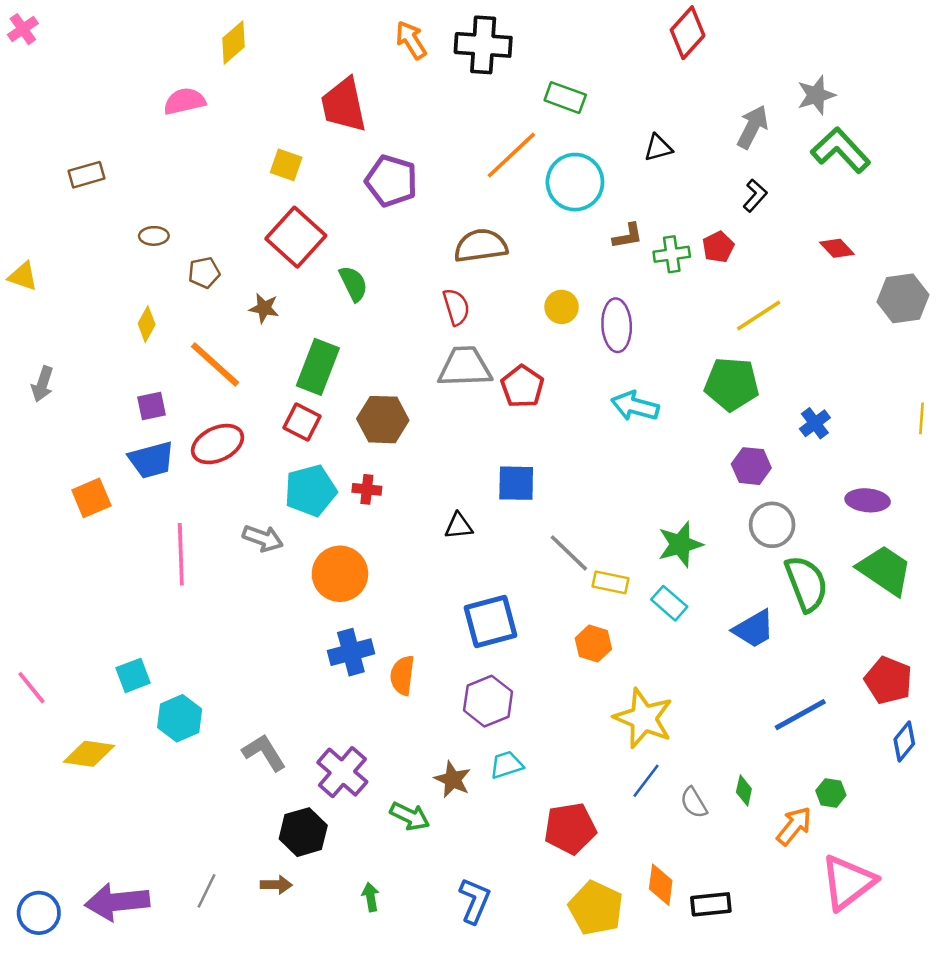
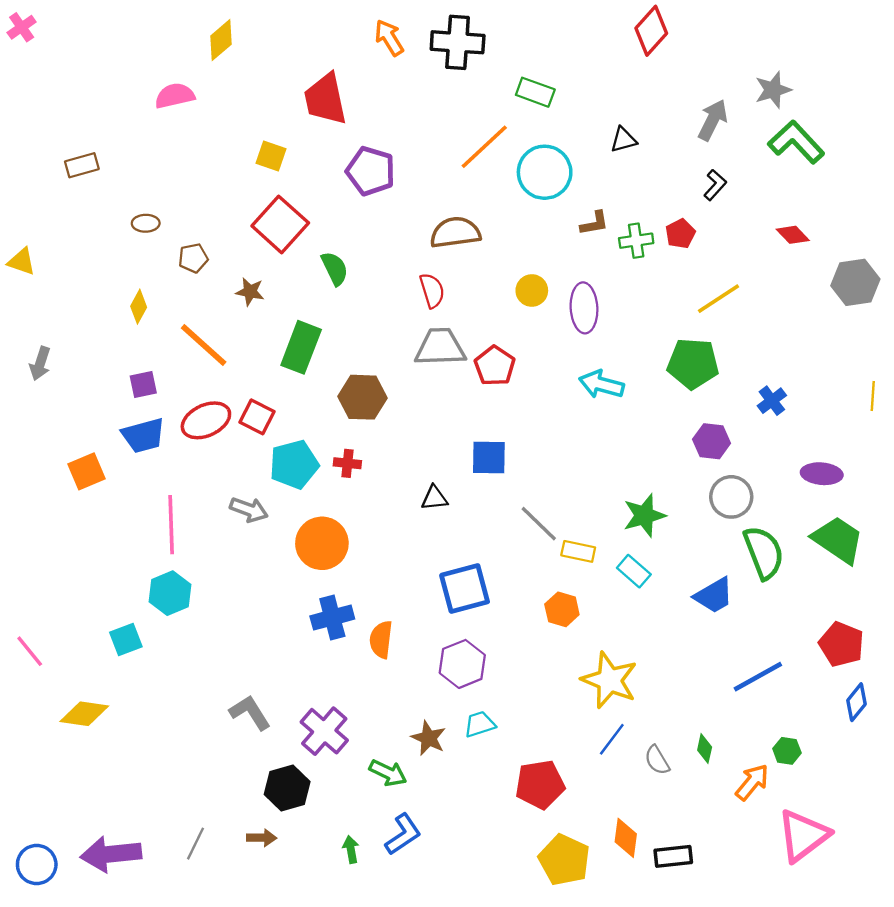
red square: (302, 422) -> (257, 417), moved
cyan hexagon: (180, 718) -> (170, 593), moved
blue L-shape: (475, 901) -> (403, 834), moved, turned 33

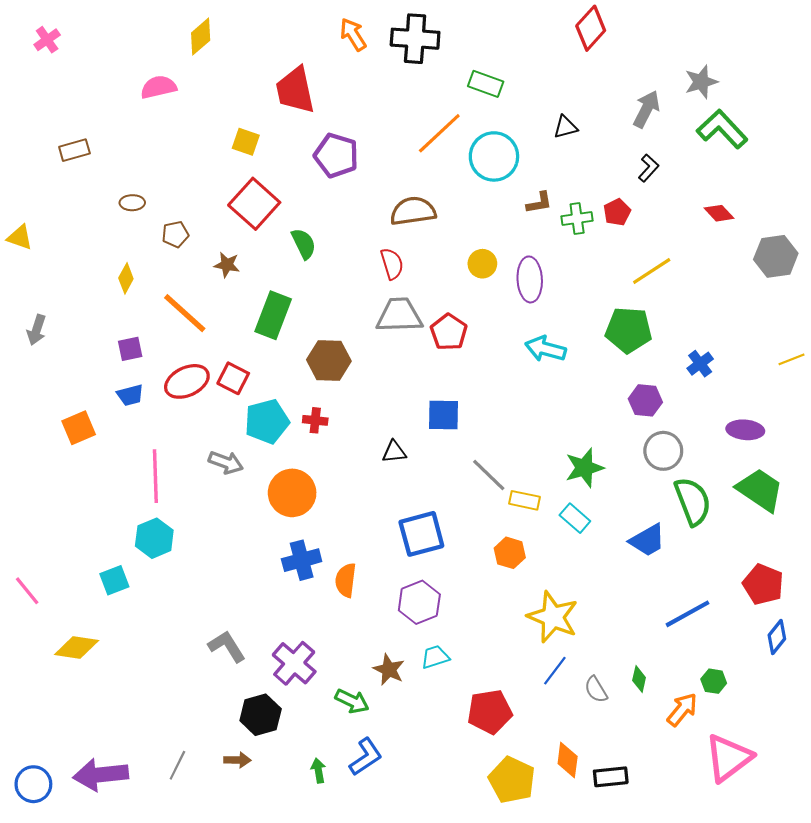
pink cross: (22, 27) -> (47, 40), moved
yellow line: (873, 396) -> (792, 359), turned 65
blue trapezoid: (143, 435) -> (130, 395), size x0.7

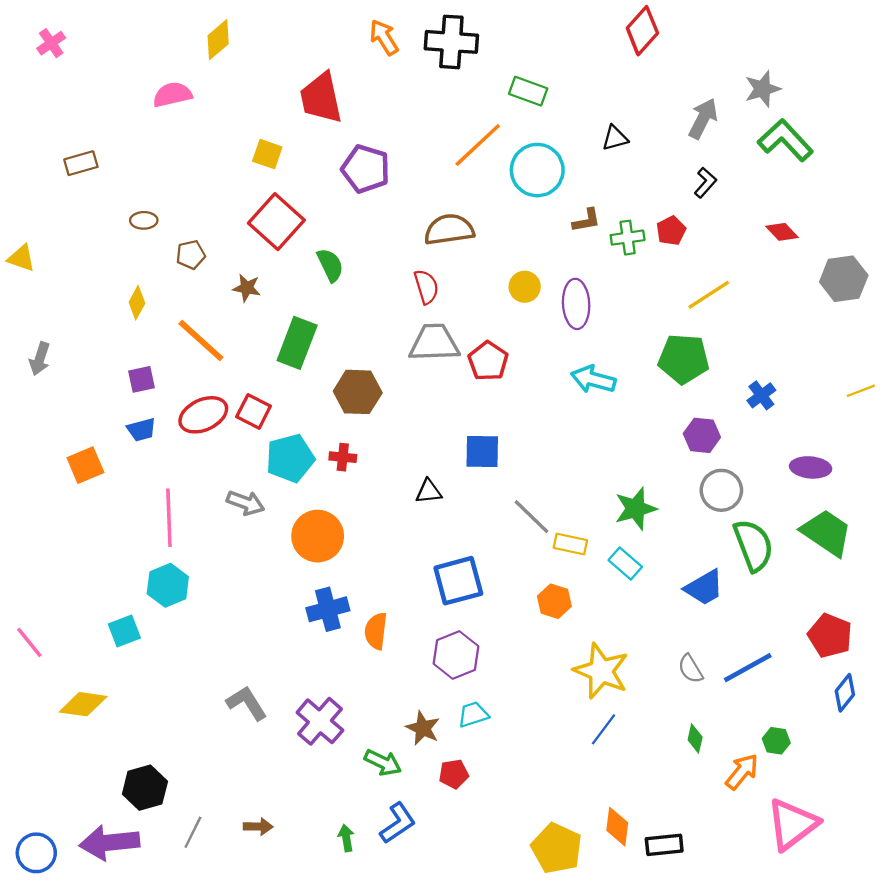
gray semicircle: (596, 690) -> (690, 669), moved
red pentagon: (490, 712) -> (454, 774), moved, size x0.6
black hexagon: (261, 715) -> (145, 788), moved

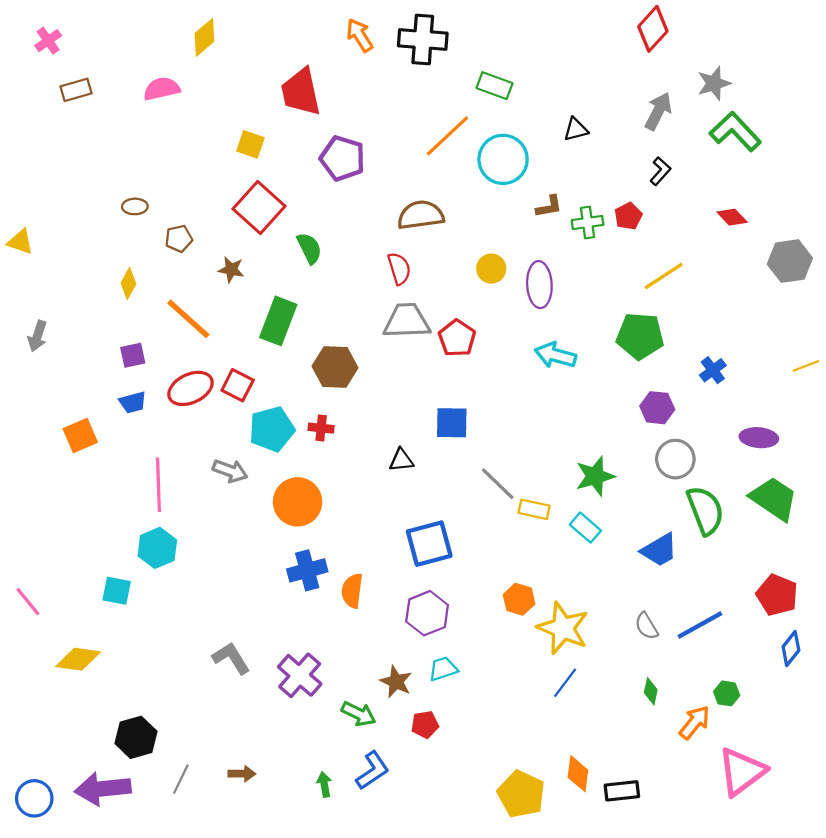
red diamond: (642, 31) -> (653, 29), moved
brown rectangle: (81, 163) -> (76, 90), moved
orange hexagon: (554, 601) -> (519, 599), moved
cyan square: (124, 631) -> (117, 591), turned 32

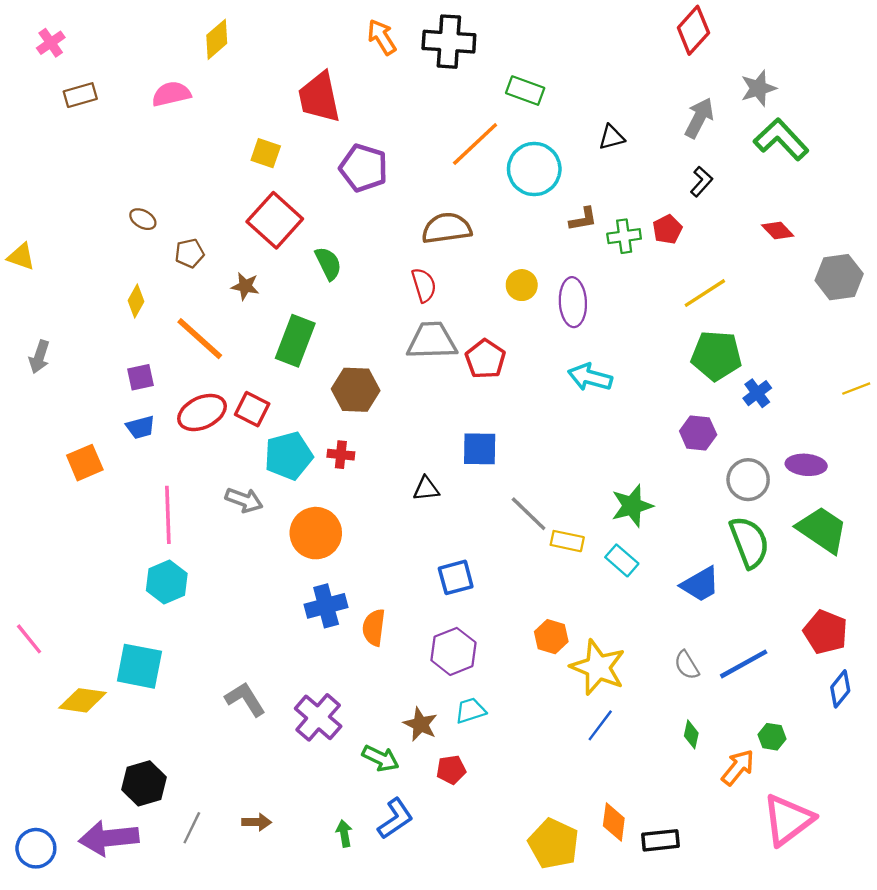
brown ellipse: (135, 206) -> (143, 219), turned 30
green pentagon: (640, 336) -> (716, 356), moved
gray circle: (675, 459) -> (748, 480), moved
blue square: (429, 544) -> (456, 577), size x0.7
cyan square: (117, 591) -> (139, 666), moved, size x1.5

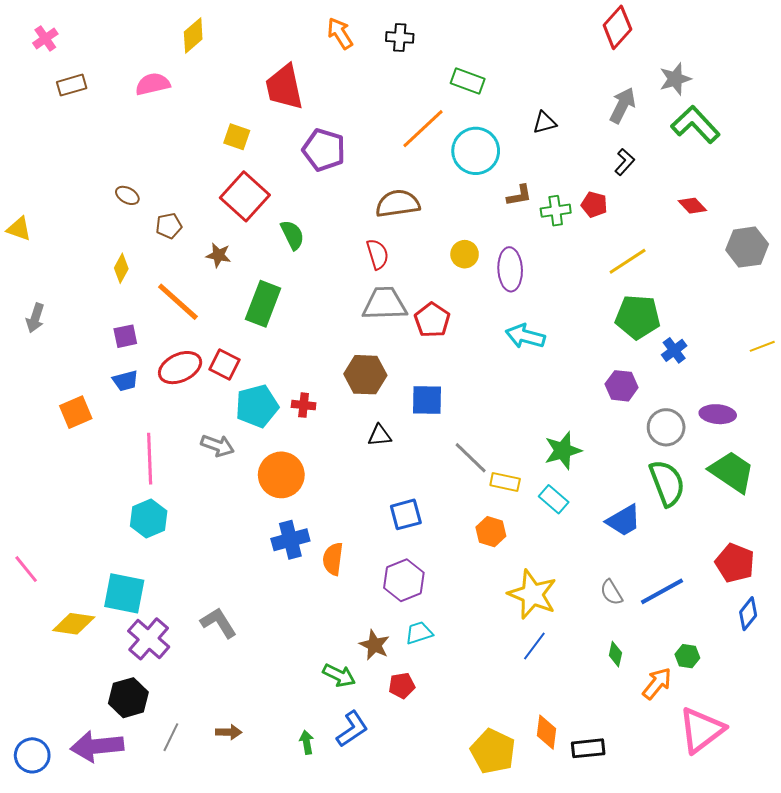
black cross: (449, 42) -> (400, 37), size x0.6
red pentagon: (667, 229) -> (594, 205), turned -30
brown hexagon: (356, 390) -> (365, 375), moved
orange hexagon: (551, 637) -> (491, 532), moved
purple cross: (318, 717) -> (149, 639), moved

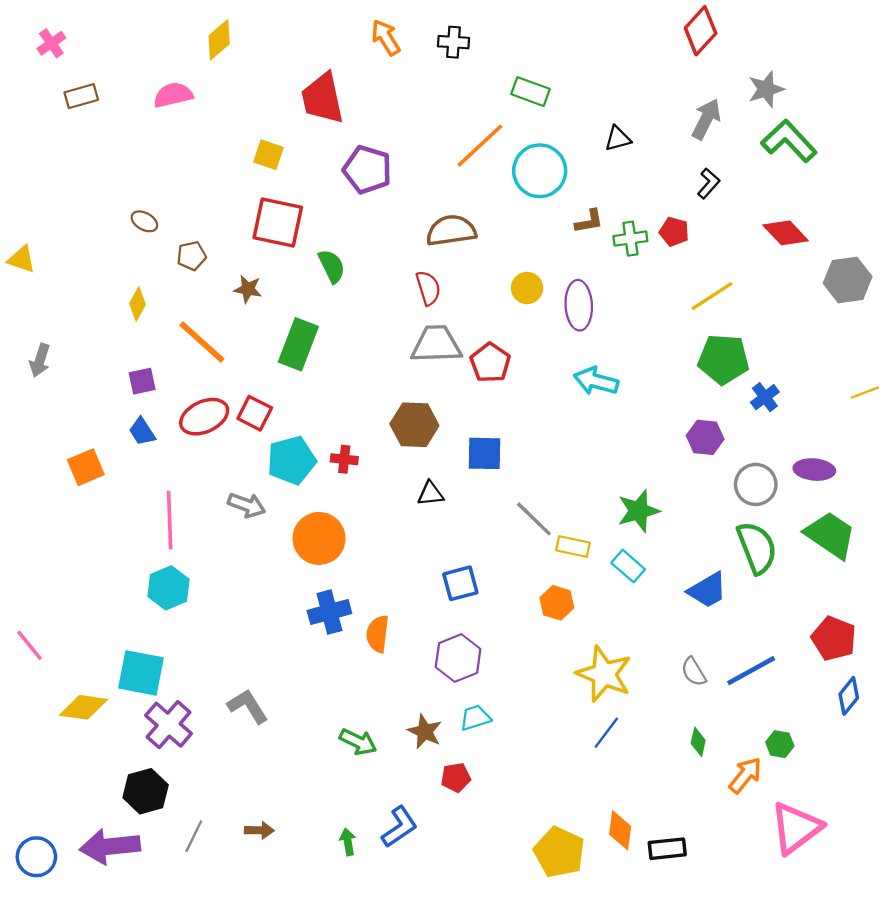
red square: (245, 196) -> (278, 222), turned -30
red diamond: (692, 206) -> (786, 233), size x1.4
blue trapezoid: (125, 381) -> (142, 432), turned 72
green arrow: (339, 675) -> (358, 742), moved

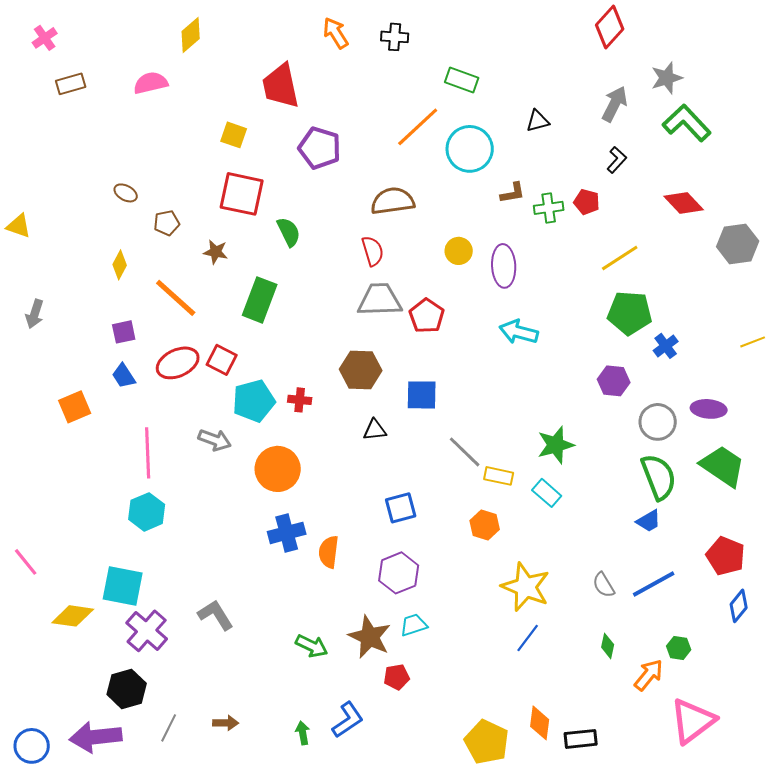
blue trapezoid: (707, 590) -> (649, 521), moved, size x0.7
brown star: (425, 731) -> (370, 637), size x1.4

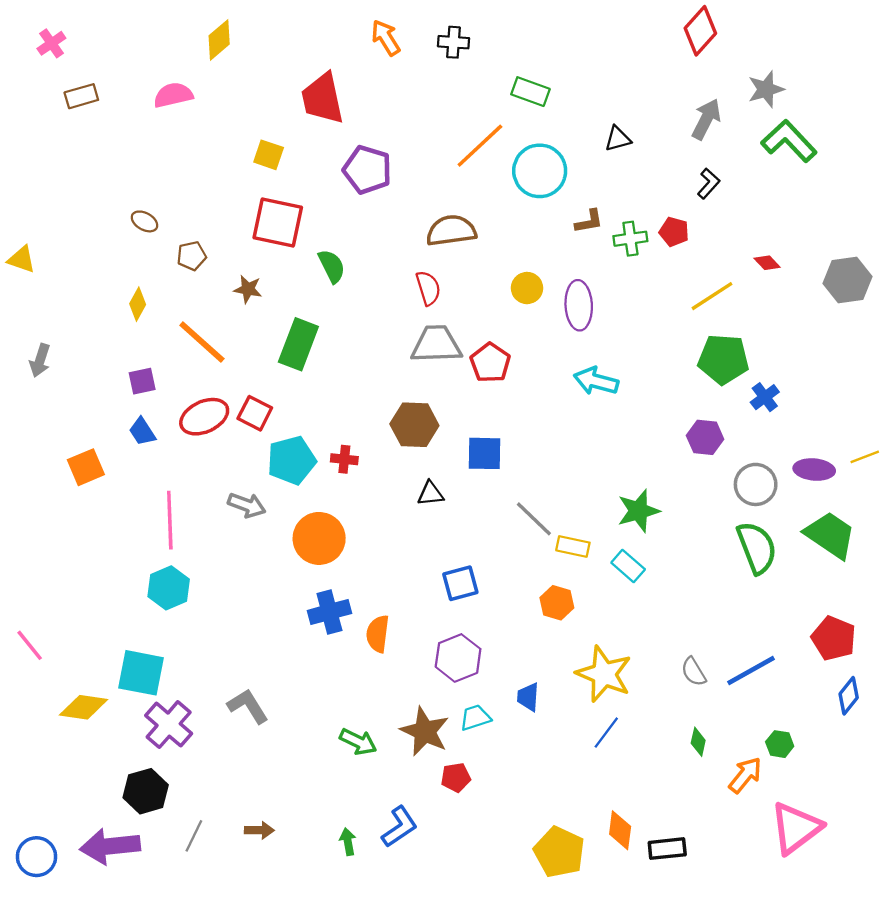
red diamond: (684, 203) -> (767, 263), moved, size x0.6
yellow line: (753, 342) -> (865, 457), moved
blue trapezoid: (649, 521) -> (528, 697), moved, turned 124

